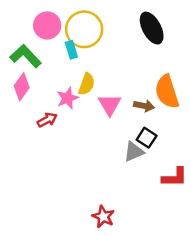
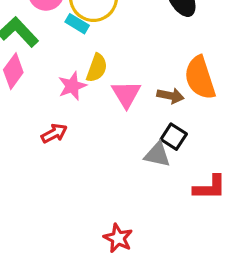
cyan rectangle: (71, 50) -> (77, 24), turned -42
red arrow: (47, 120) -> (54, 133), moved
gray triangle: (134, 152) -> (157, 155), turned 35

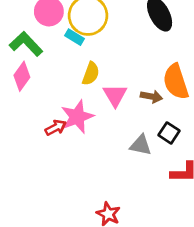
pink star: (72, 86) -> (77, 117), moved, size x1.4
black square: (174, 137) -> (169, 133), moved

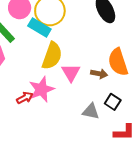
cyan rectangle: (75, 37) -> (39, 28), size x1.5
yellow semicircle: (91, 74) -> (52, 56), size x1.5

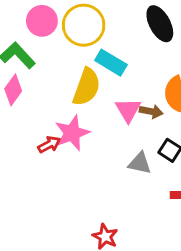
cyan rectangle: (39, 28) -> (111, 63), moved
pink triangle: (71, 73) -> (128, 110), moved

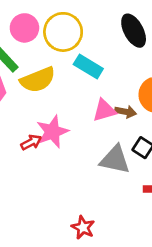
yellow semicircle: (86, 87) -> (38, 80), moved, turned 48
pink triangle: (128, 110) -> (104, 110), turned 45
gray triangle: (140, 163) -> (115, 160), size x1.4

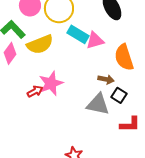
pink triangle: (104, 110) -> (95, 40), moved
brown arrow: (126, 112) -> (106, 79), moved

